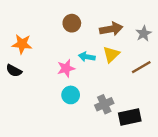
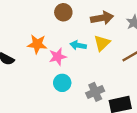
orange star: (22, 44) -> (37, 44), moved

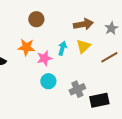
brown circle: (63, 12) -> (36, 19), moved
cyan arrow: (78, 45) -> (62, 48), turned 96

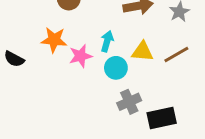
yellow triangle: (83, 46) -> (142, 52), moved, turned 49
cyan circle: (48, 81) -> (116, 68), moved

